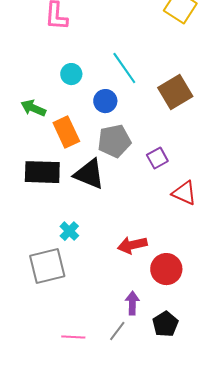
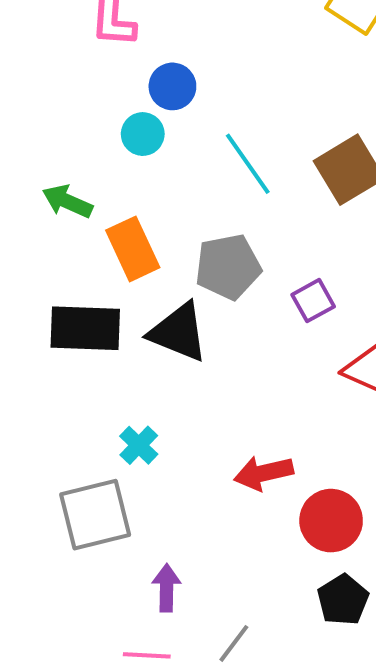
cyan line: (124, 68) -> (248, 164), moved
blue circle: (105, 101) -> (172, 86), moved
purple arrow: (132, 303) -> (167, 588), moved
black pentagon: (165, 324) -> (343, 600), moved

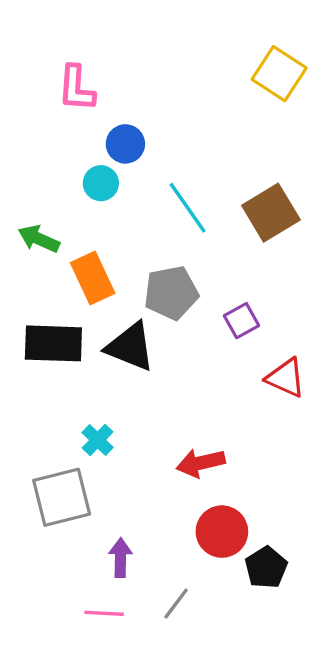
red circle: (331, 521) -> (222, 532), moved

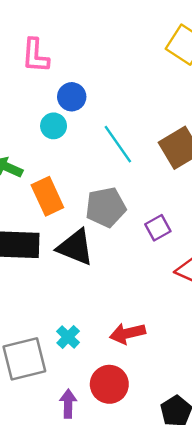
cyan cross: (98, 440) -> (68, 337), moved
red circle: (222, 532) -> (109, 384), moved

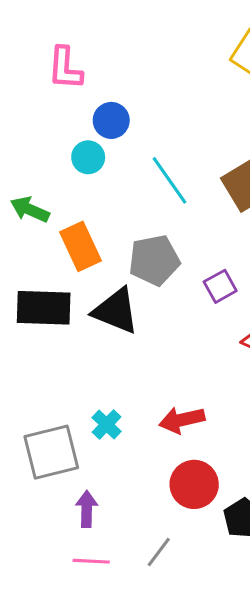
red circle: (109, 384) -> (194, 484), moved
purple arrow: (68, 404) -> (87, 509), moved

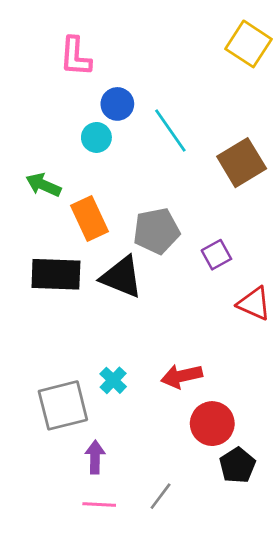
cyan line: (170, 180) -> (170, 130), moved
red circle: (194, 484) -> (212, 424), moved

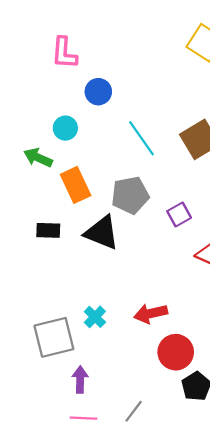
cyan line: (170, 130) -> (142, 138), moved
cyan circle: (96, 137) -> (65, 128), moved
black rectangle: (56, 274) -> (48, 230), size x0.6

